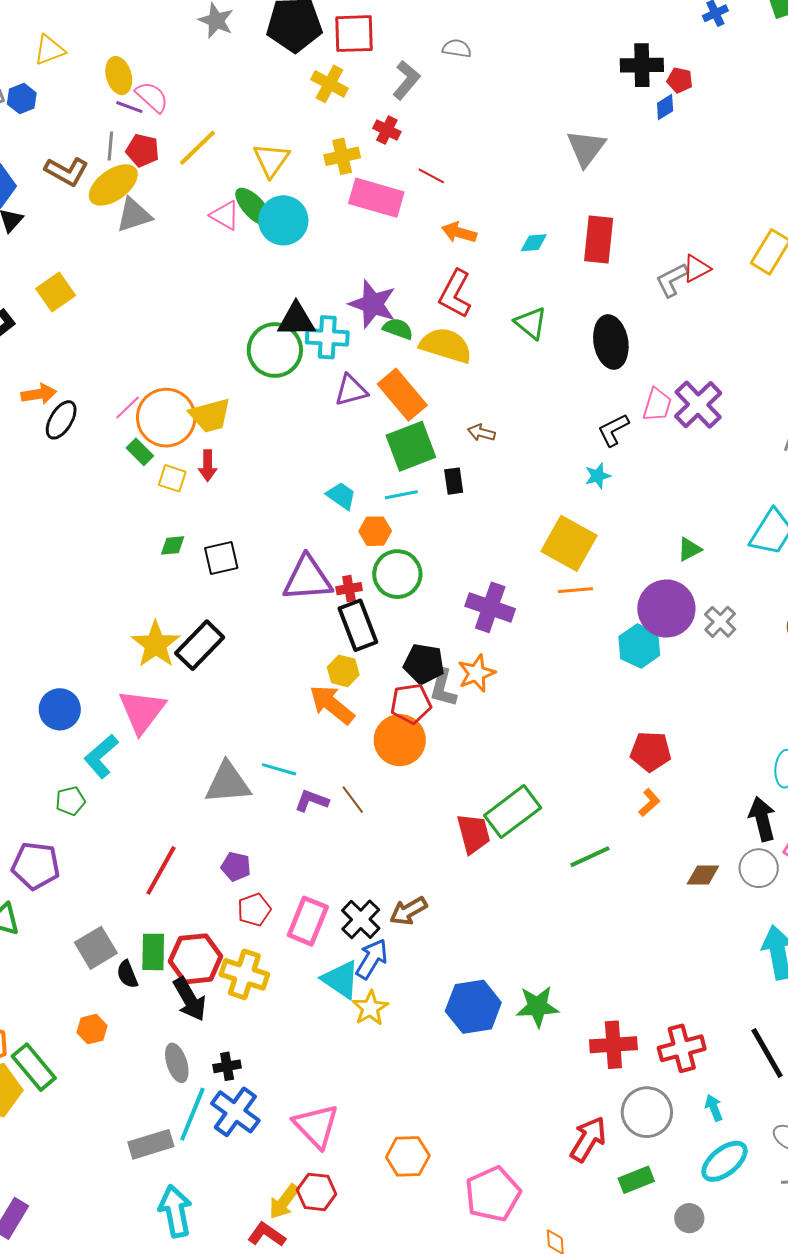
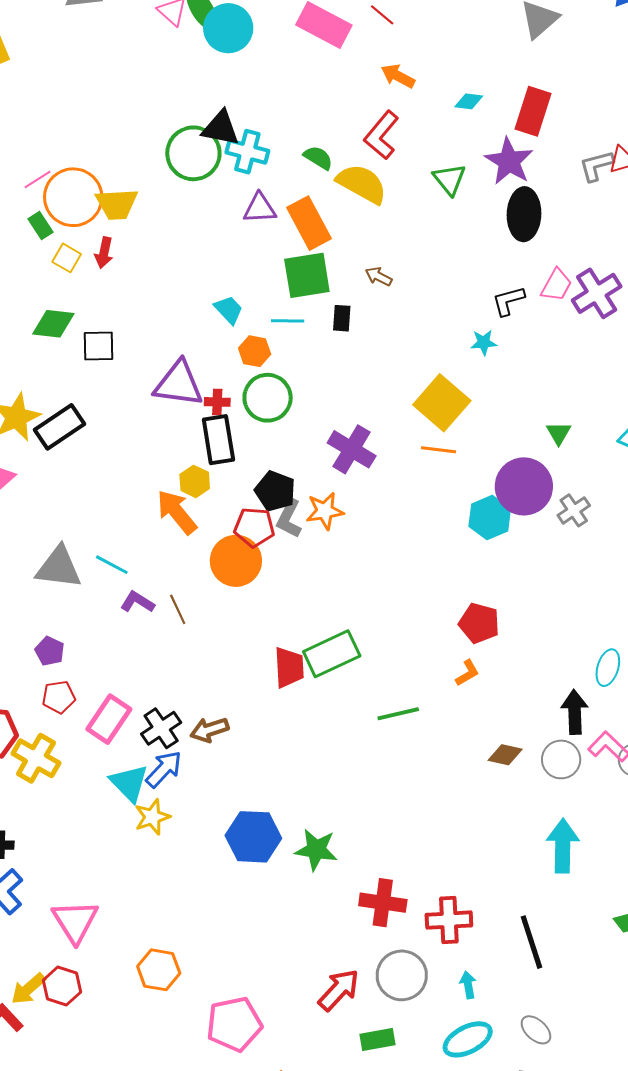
purple star: (373, 304) -> (509, 161), moved
green diamond: (173, 545) -> (53, 324), size x1.6
green triangle: (689, 549) -> (559, 433), turned -44

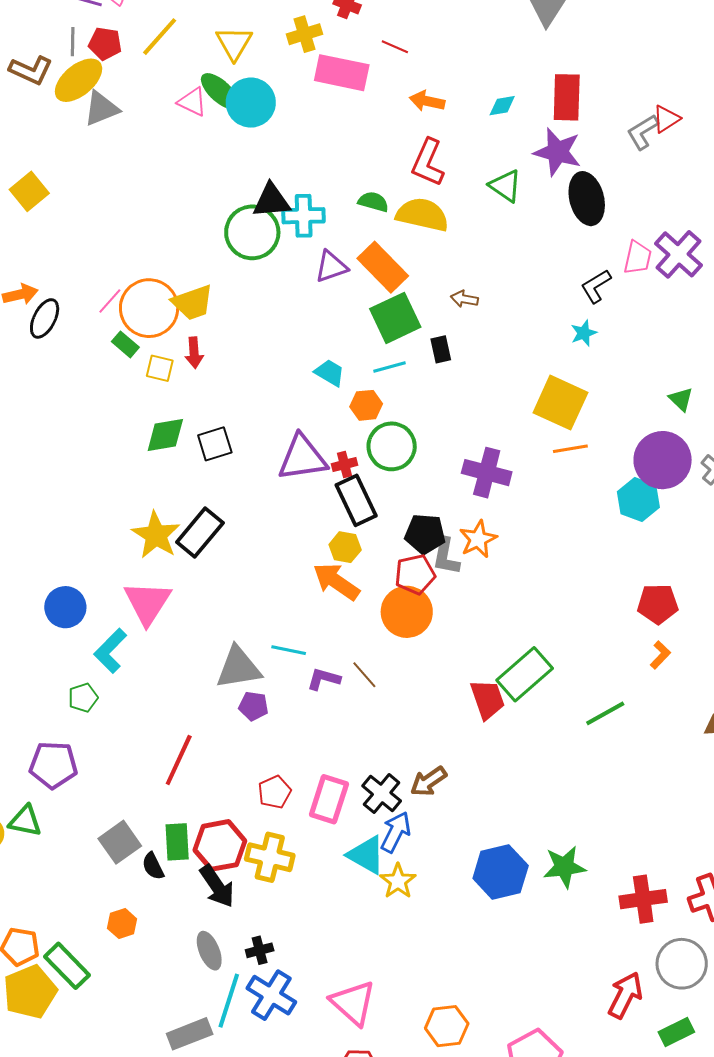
purple pentagon: (50, 651) -> (253, 706), moved

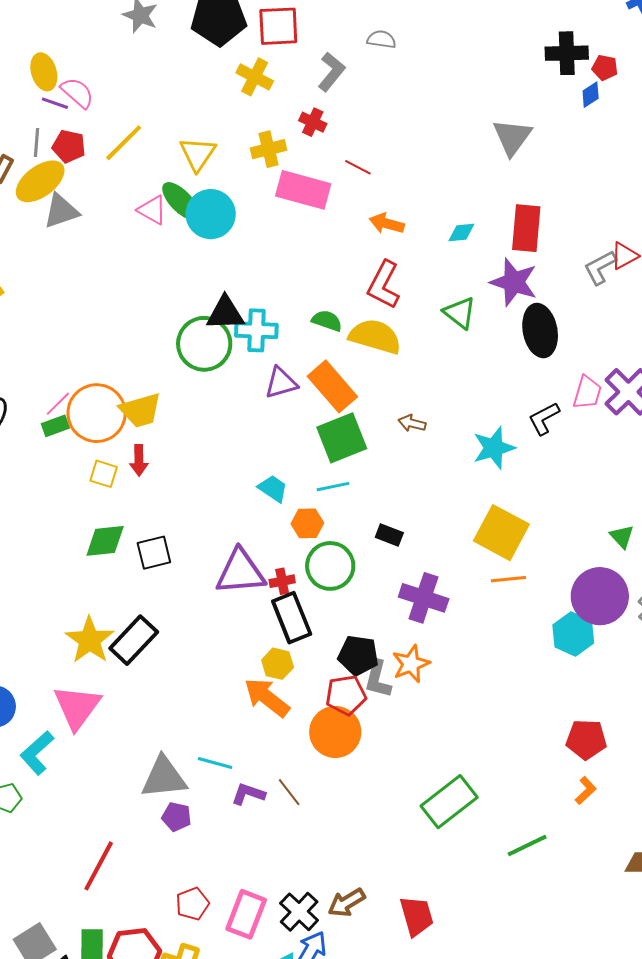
cyan star: (584, 333) -> (494, 448), moved, size x1.6
green rectangle: (125, 344) -> (55, 426), moved, turned -64
black rectangle: (441, 349) -> (389, 535), moved, turned -60
red trapezoid: (487, 699) -> (417, 916), moved

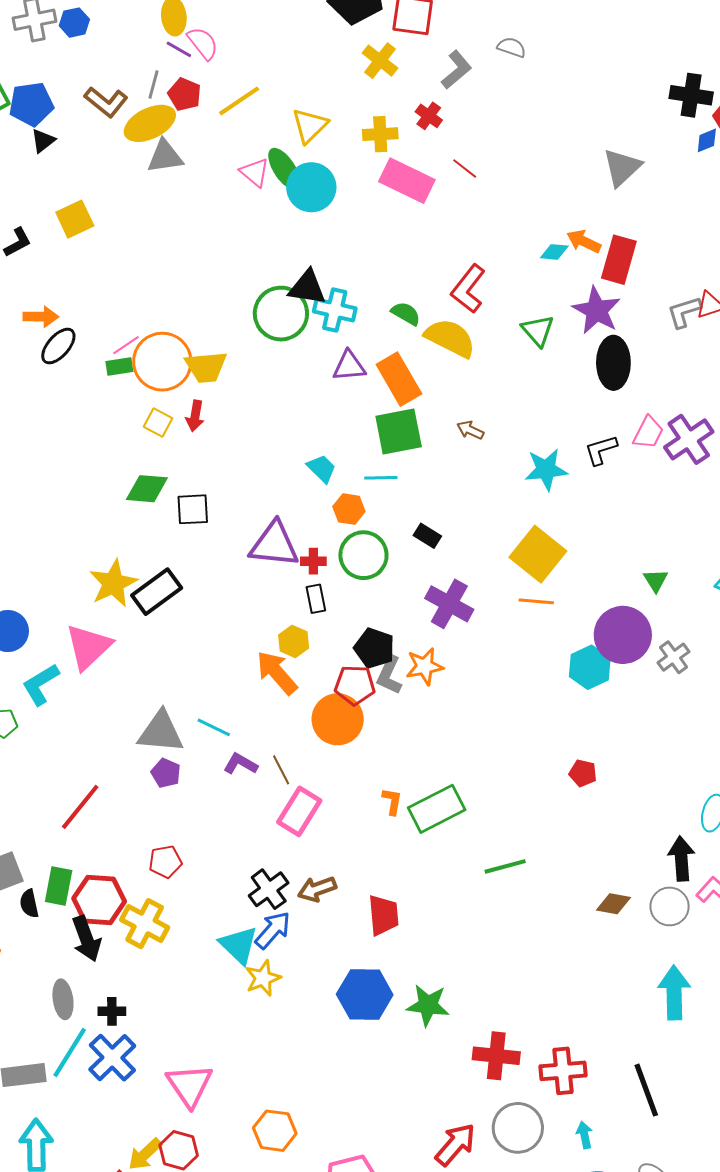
orange arrow: (387, 223) -> (584, 241), moved
black rectangle: (292, 618) -> (316, 599), size x0.6
red pentagon: (586, 739) -> (583, 773), size x0.7
orange L-shape: (586, 791) -> (392, 801), moved, turned -48
pink rectangle: (246, 914) -> (299, 811), moved

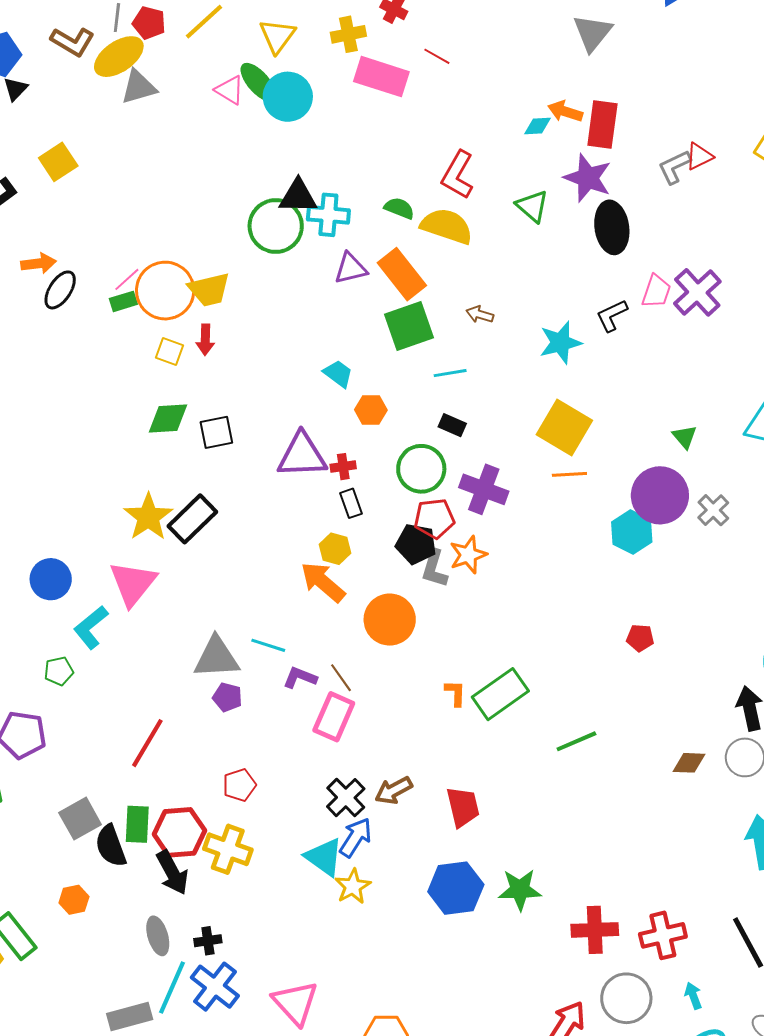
cyan line: (381, 478) -> (450, 373), moved
green circle: (363, 555) -> (421, 469), moved
red pentagon: (355, 685) -> (434, 518), moved
pink rectangle: (299, 811) -> (334, 717), moved
black semicircle: (29, 904) -> (111, 846), size x1.5

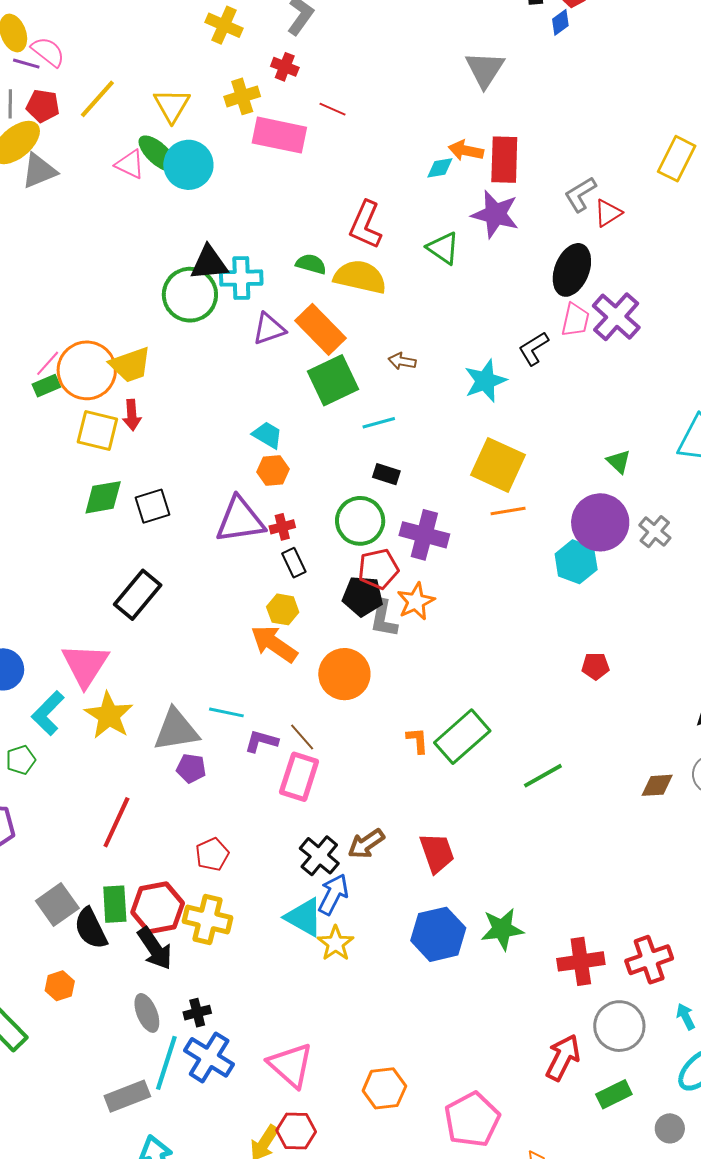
red triangle: (699, 156) -> (608, 213), moved
black ellipse: (612, 227) -> (572, 270), moved, turned 36
yellow square: (170, 351) -> (97, 431), size x1.5
orange hexagon: (371, 410) -> (273, 471), moved
yellow star: (148, 517) -> (109, 715), moved

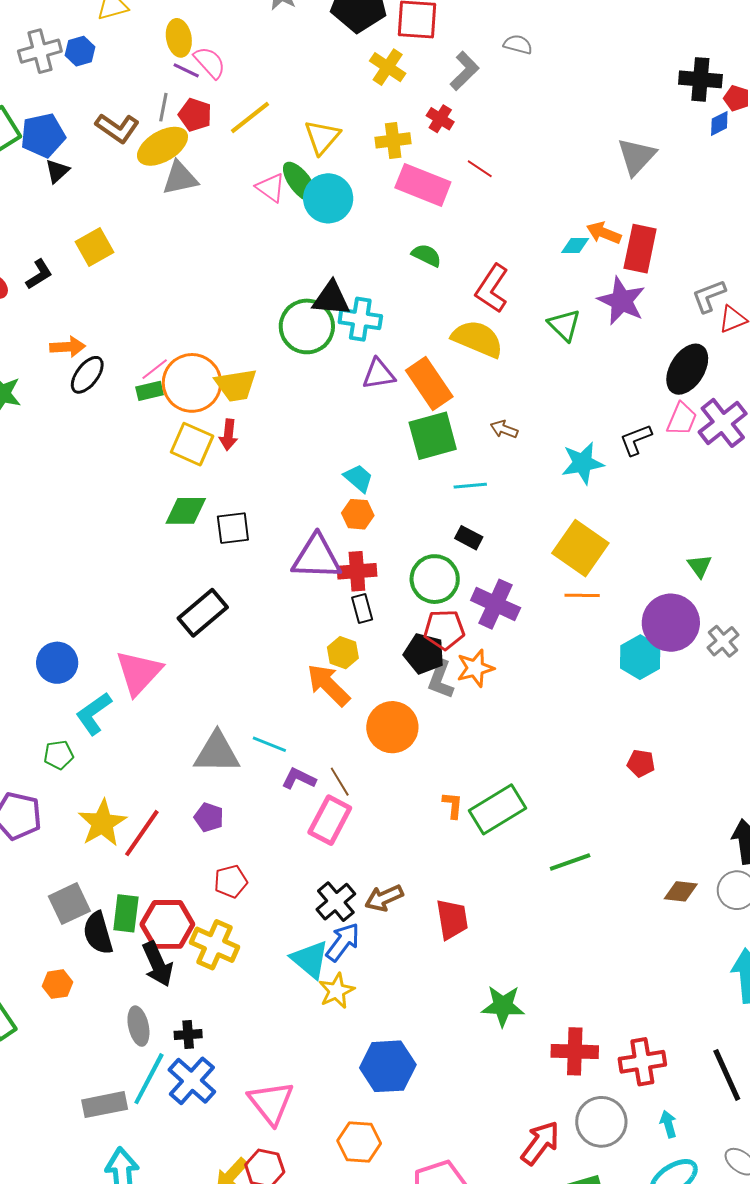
green semicircle: (311, 264) -> (426, 255), moved
red cross: (282, 527) -> (357, 571), size x1.5
yellow star: (109, 715) -> (102, 823), moved
purple pentagon: (191, 768) -> (209, 817), moved
blue hexagon: (438, 934) -> (388, 1066), moved

